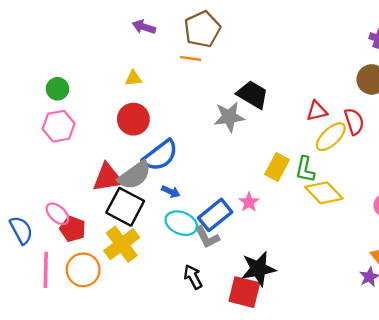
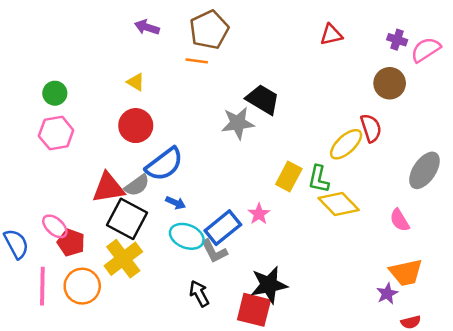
yellow triangle: (133, 78) -> (136, 82), turned 36
red triangle: (317, 111) -> (331, 35), moved
gray semicircle: (135, 175) -> (137, 185), size x0.7

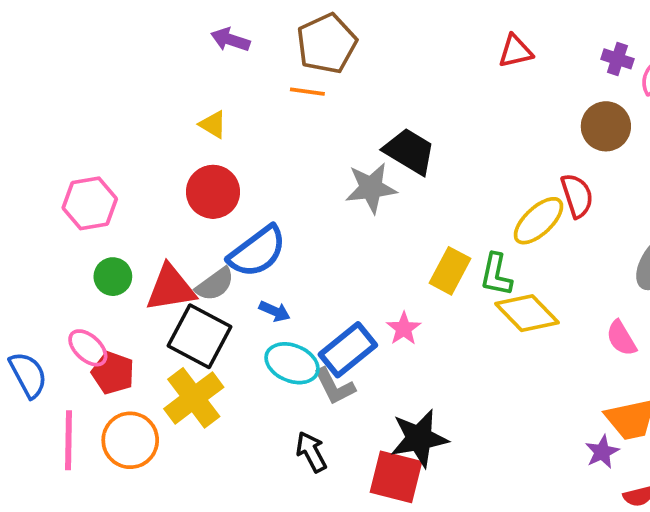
green circle: (55, 93) -> (113, 277), moved

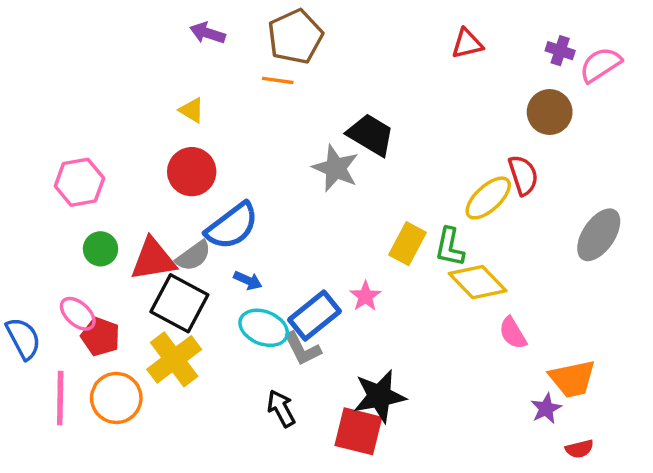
gray star: (371, 188) -> (336, 168), turned 30
pink semicircle: (621, 338) -> (513, 333), moved

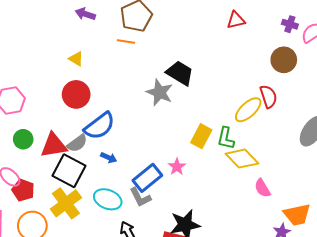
cyan ellipse: (264, 328) -> (108, 199), moved

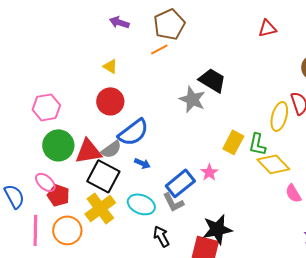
orange line: (126, 42) -> (159, 49), turned -36
yellow ellipse: (248, 110) -> (279, 116), turned -32
green circle: (23, 139) -> (58, 145), size x1.6

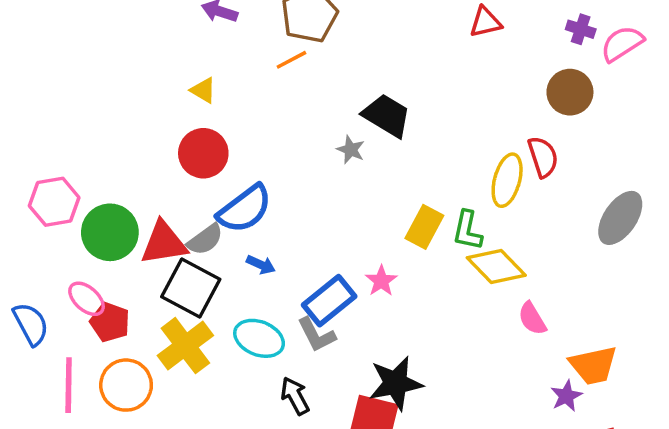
gray star: (192, 99) -> (351, 150), size x0.6
pink hexagon: (46, 107) -> (54, 202), moved

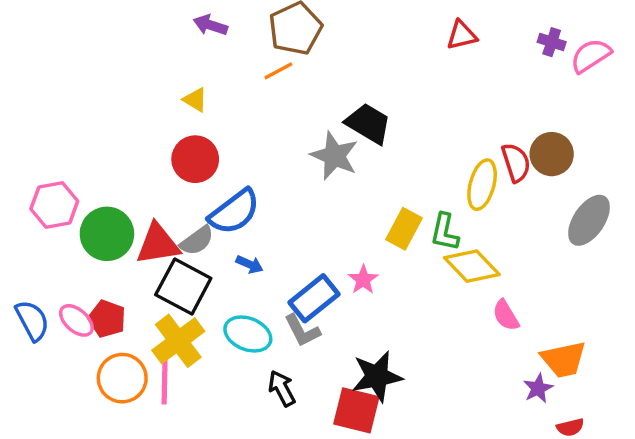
brown circle: (570, 92) -> (552, 154), moved
gray star: (351, 150) -> (334, 156), size x1.8
pink ellipse: (87, 299) -> (76, 320), moved
pink line: (69, 385) -> (165, 378), moved

